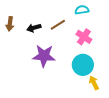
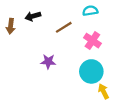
black arrow: (34, 28) -> (33, 16), moved
purple star: (44, 56) -> (48, 62), size x0.6

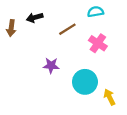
cyan circle: (91, 71) -> (85, 82), moved

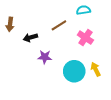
black arrow: (35, 18) -> (30, 38), moved
yellow arrow: (110, 97) -> (96, 69), moved

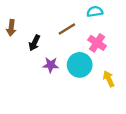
black arrow: (30, 38) -> (34, 43), turned -48
cyan circle: (74, 71) -> (80, 65), moved

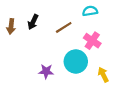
black arrow: (34, 43) -> (33, 22), moved
purple star: (51, 65) -> (46, 71), moved

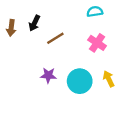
brown line: (64, 27) -> (55, 38), moved
cyan circle: (76, 61) -> (80, 81), moved

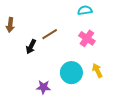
black arrow: (34, 23) -> (31, 47), moved
purple star: (48, 75) -> (43, 87), moved

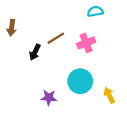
pink cross: (87, 38) -> (86, 43), moved, turned 35
yellow arrow: (97, 71) -> (109, 95), moved

